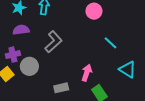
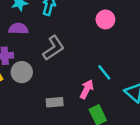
cyan line: (110, 43) -> (104, 72), moved

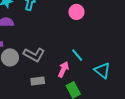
gray L-shape: (54, 48) -> (34, 55), moved, turned 65

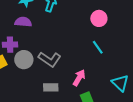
cyan line: (77, 55) -> (98, 47), moved

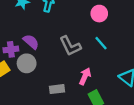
purple semicircle: (23, 22) -> (31, 42), moved, turned 42
gray L-shape: (50, 59) -> (70, 46), moved, turned 35

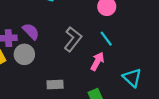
gray L-shape: (70, 46) -> (73, 39), turned -120
pink arrow: (85, 76) -> (97, 61), moved

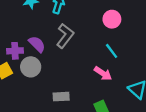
gray L-shape: (73, 39) -> (65, 36), moved
pink arrow: (97, 61) -> (103, 73), turned 96

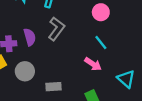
purple semicircle: (37, 44) -> (30, 37), turned 30
gray circle: (31, 67) -> (25, 71), moved

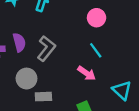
gray L-shape: (56, 29) -> (46, 48), moved
gray circle: (25, 71) -> (26, 79), moved

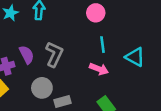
cyan line: (96, 50) -> (103, 45), turned 42
cyan triangle: (122, 90) -> (135, 57), moved

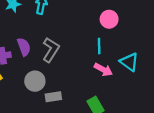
pink circle: (96, 13) -> (109, 19), moved
pink arrow: (99, 69) -> (103, 70), moved

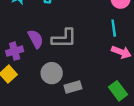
gray L-shape: (51, 50) -> (64, 38), turned 65

